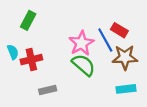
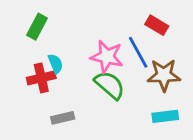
red rectangle: (119, 30) -> (157, 25), moved
pink star: (81, 43) -> (107, 57), turned -30
cyan semicircle: (13, 52) -> (56, 64), moved

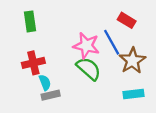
green rectangle: (37, 27) -> (30, 21), turned -36
cyan semicircle: (56, 64) -> (45, 82), moved
brown star: (164, 75) -> (132, 61), turned -30

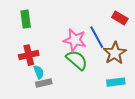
red rectangle: (127, 20) -> (120, 18), moved

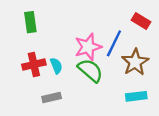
blue line: (97, 37) -> (114, 43), turned 55
pink star: (75, 40) -> (88, 47), turned -30
cyan semicircle: (39, 72) -> (56, 66), moved

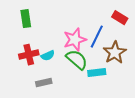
cyan semicircle: (56, 66) -> (48, 56), turned 88
cyan rectangle: (136, 96) -> (97, 73), moved

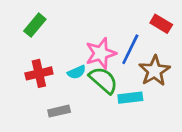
green rectangle: (26, 19) -> (35, 25), turned 48
cyan semicircle: (48, 56) -> (77, 72), moved

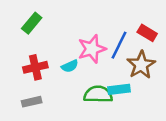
red rectangle: (161, 24) -> (147, 33), moved
green semicircle: (103, 80) -> (98, 94), moved, turned -40
gray rectangle: (59, 111) -> (32, 102), moved

